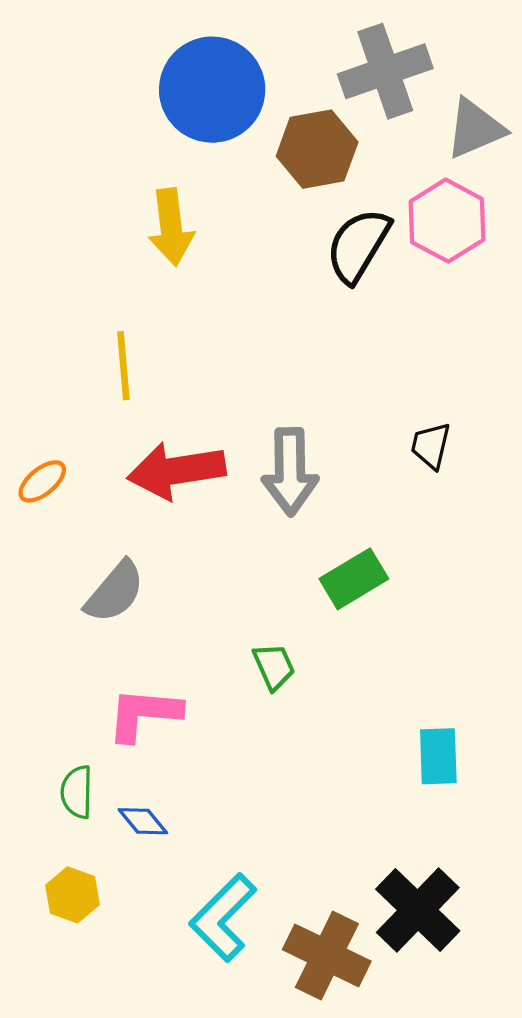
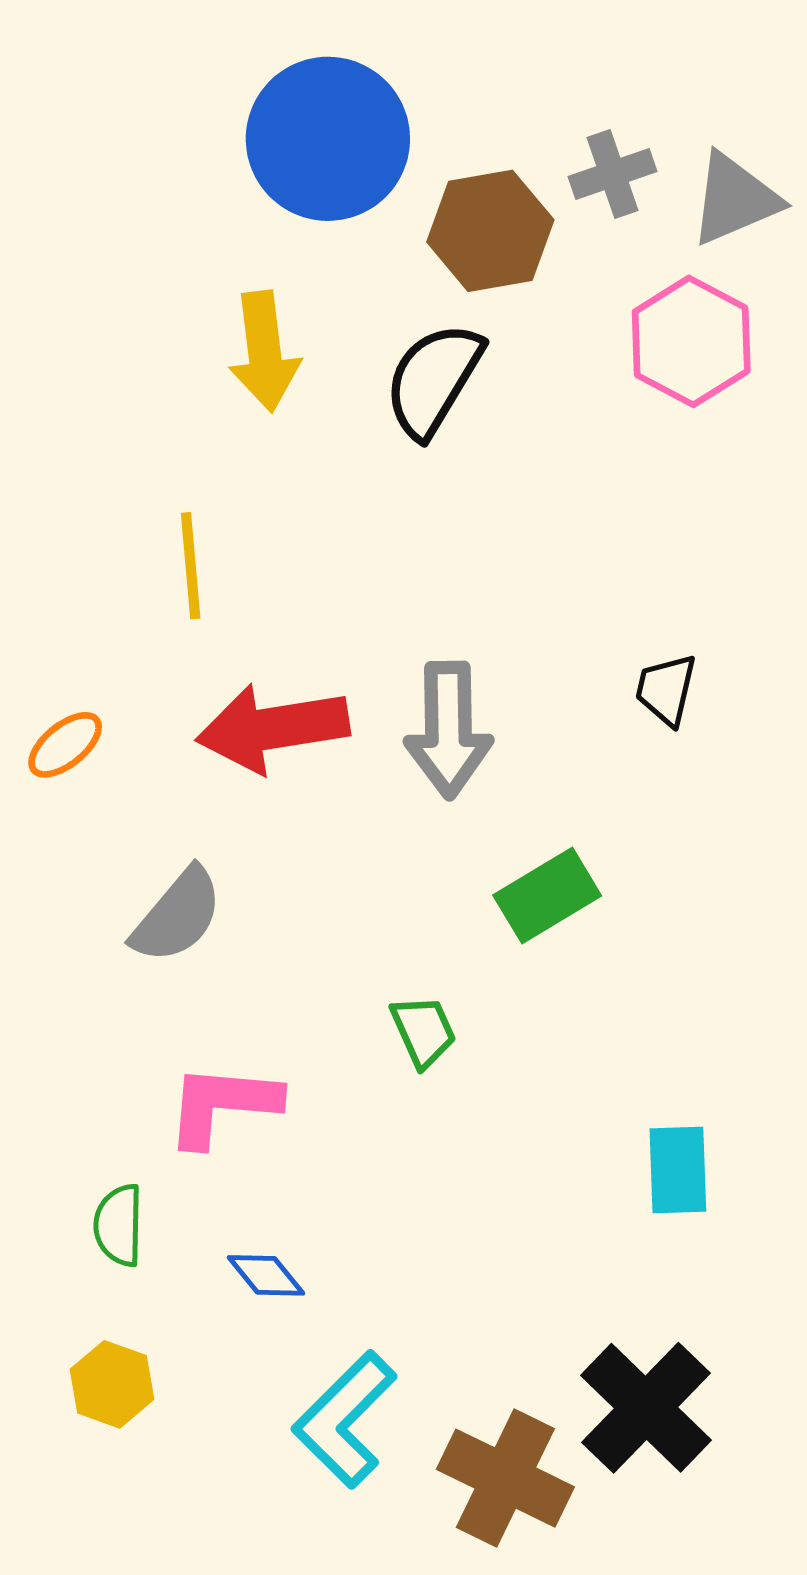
gray cross: (385, 71) -> (612, 174), moved, size x0.6
black semicircle: (358, 245) -> (433, 380), moved
blue diamond: (143, 821) -> (266, 1275), moved

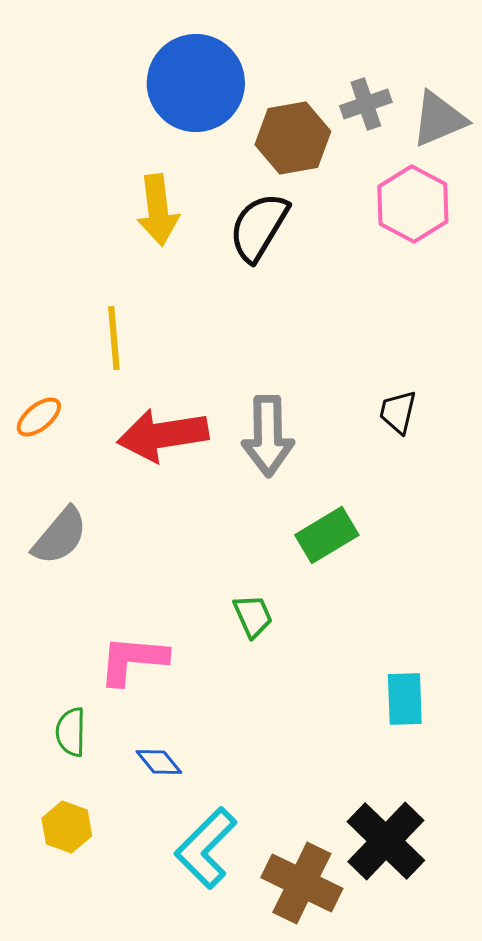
orange ellipse: (65, 745) -> (39, 417), moved
gray semicircle: (177, 916) -> (60, 536), moved

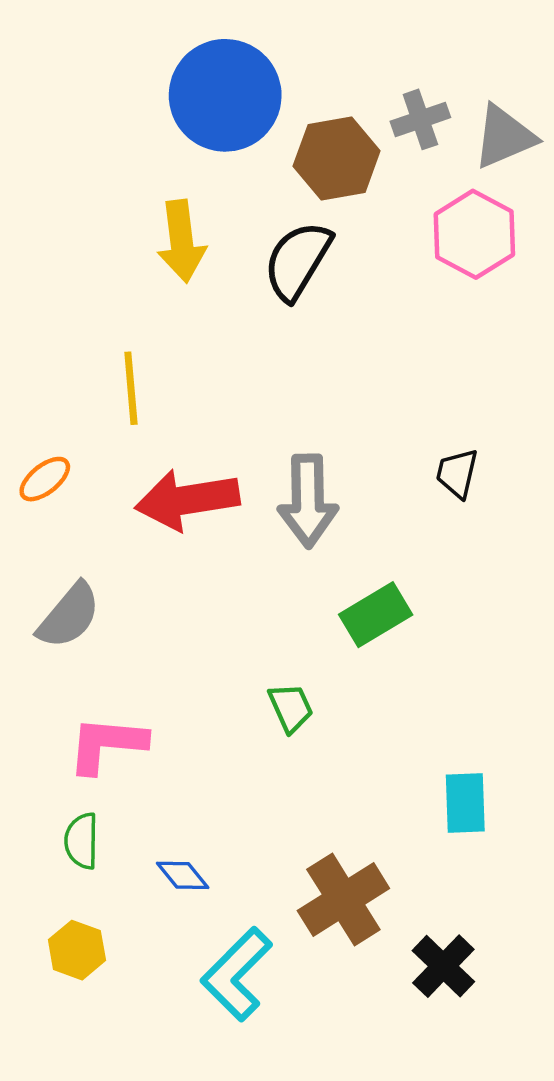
pink L-shape: (133, 660) -> (107, 744), moved
black cross: (386, 841) -> (443, 966), size x0.7
brown cross: (302, 883) -> (343, 900), moved, turned 32

